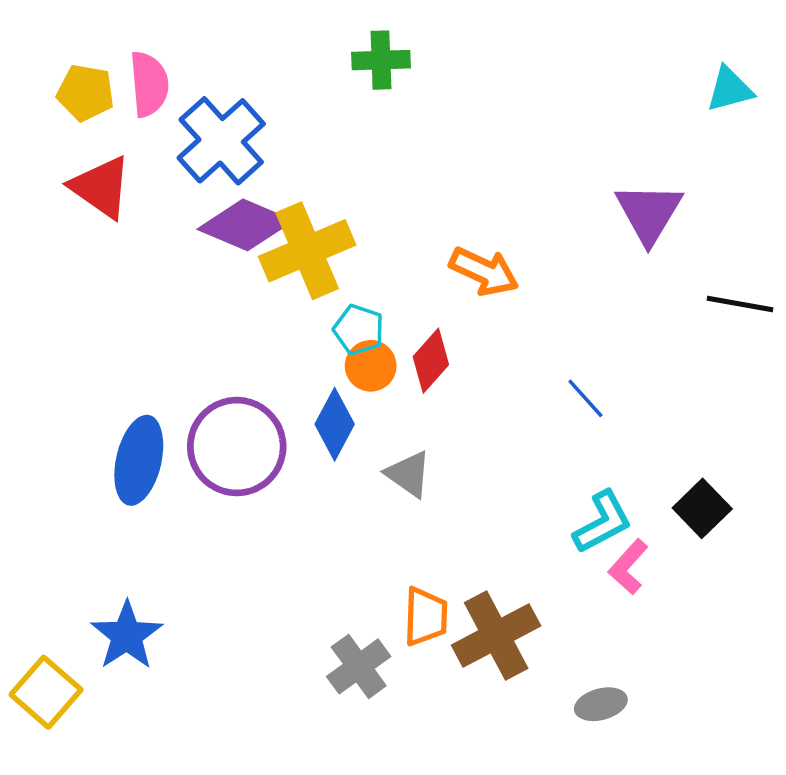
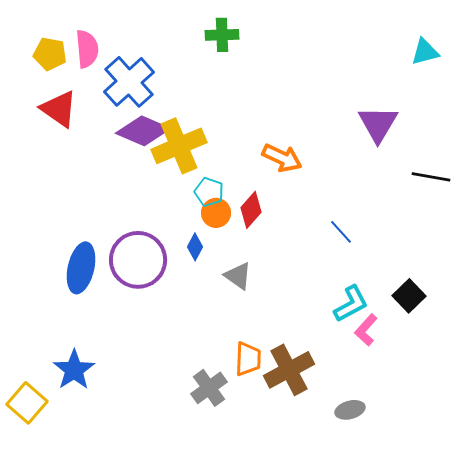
blue diamond: (335, 424) -> (195, 247), size x0.7

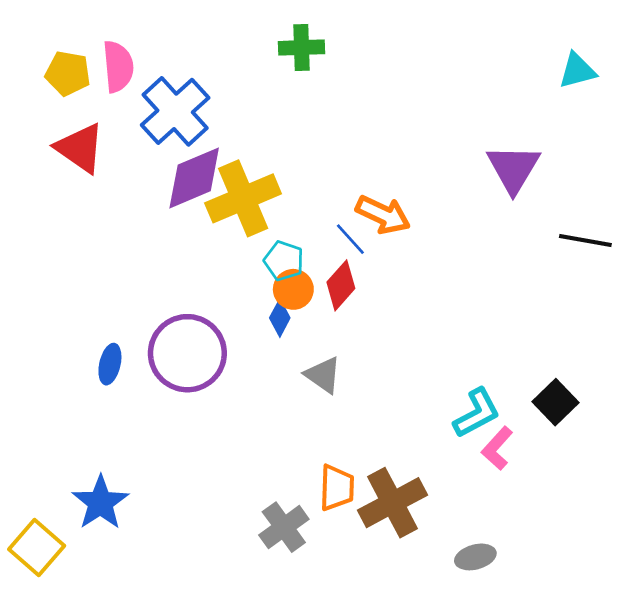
purple diamond: (143, 131) -> (194, 178), turned -46
blue line: (341, 232) -> (350, 239), moved
blue diamond: (195, 247) -> (280, 318), moved
blue ellipse: (81, 268) -> (110, 364), size x0.6

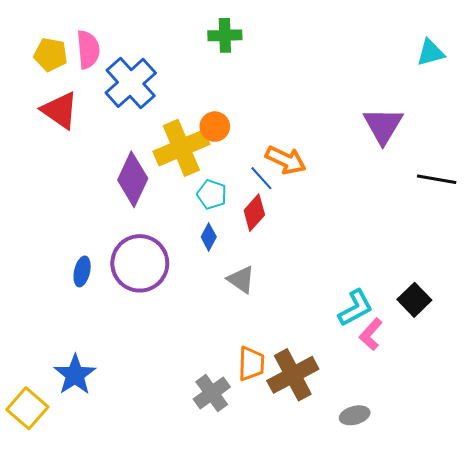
purple diamond: (194, 178) -> (133, 179), moved, turned -42
orange circle: (293, 289) -> (215, 127), moved

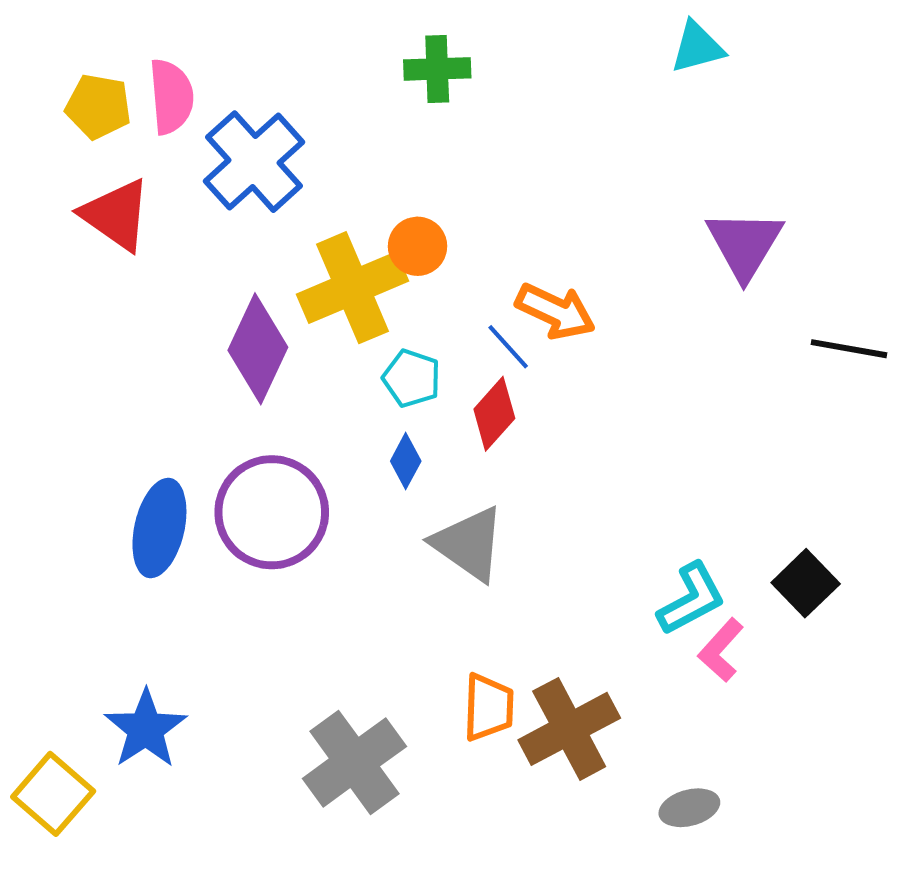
cyan triangle: (431, 53) -> (697, 47), moved
blue ellipse: (82, 271) -> (159, 528), size x1.6
gray triangle: (241, 280) -> (469, 544), size x1.4
gray cross: (212, 393) -> (354, 762), moved, size x1.4

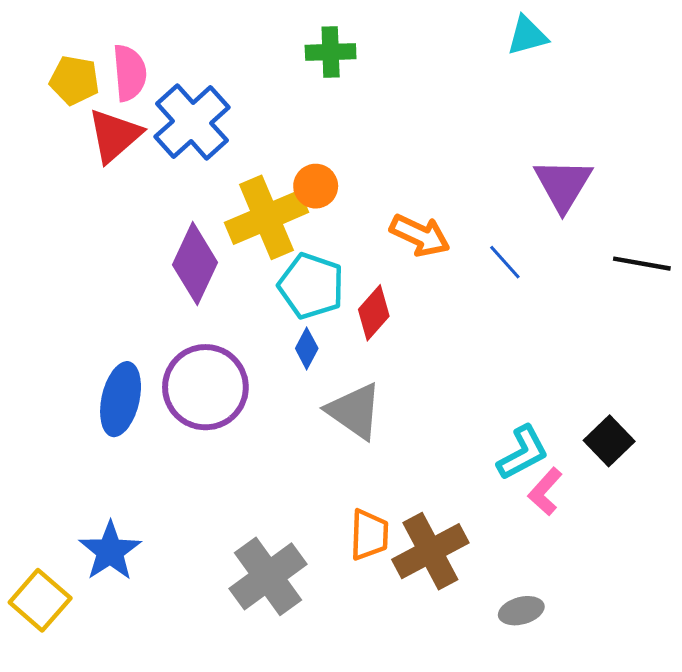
red triangle: (116, 215) -> (115, 135), moved, turned 44
blue line: (508, 347) -> (505, 262), moved
cyan pentagon: (412, 378) -> (311, 286), size x1.5

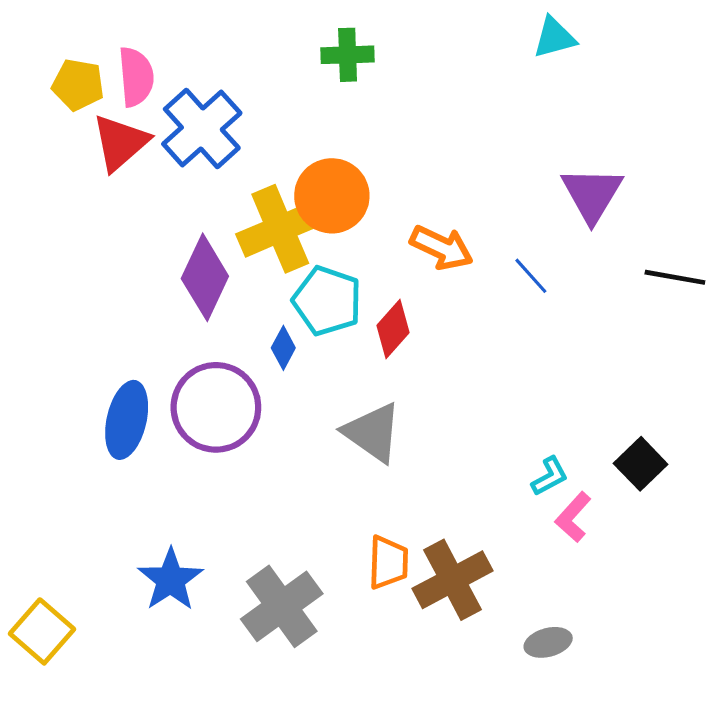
orange circle: (316, 186) -> (332, 196), size x1.6
blue diamond: (307, 348) -> (283, 348), moved
cyan L-shape: (523, 453) -> (550, 476), size x0.7
blue star: (110, 551) -> (170, 580), moved

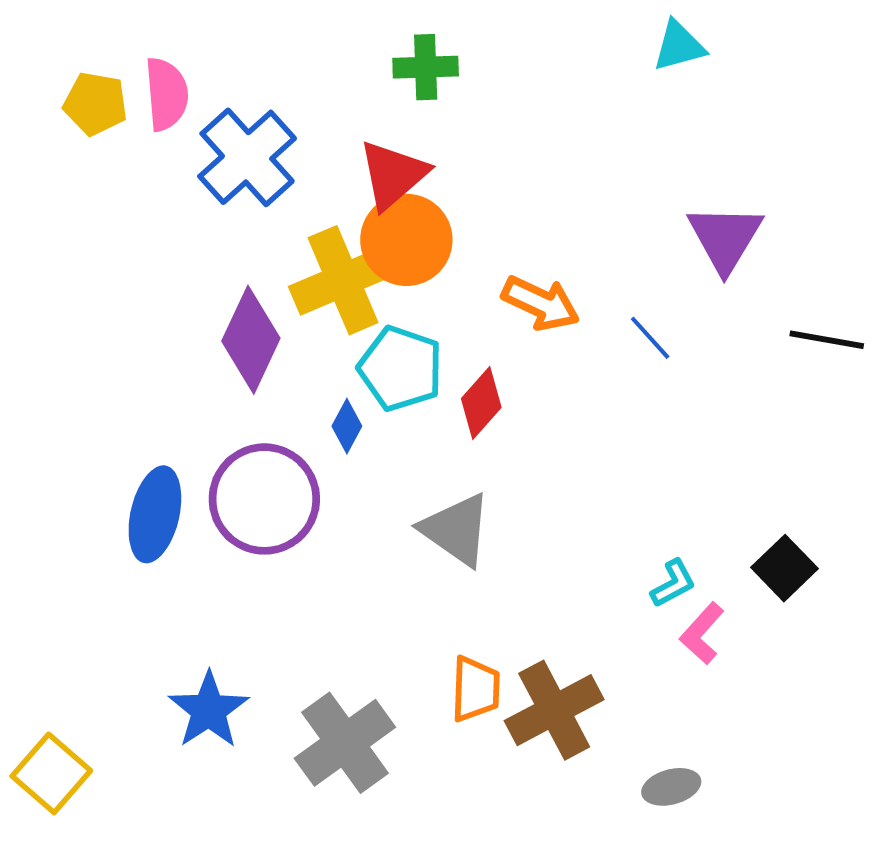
red triangle: (120, 143) -> (393, 175), moved

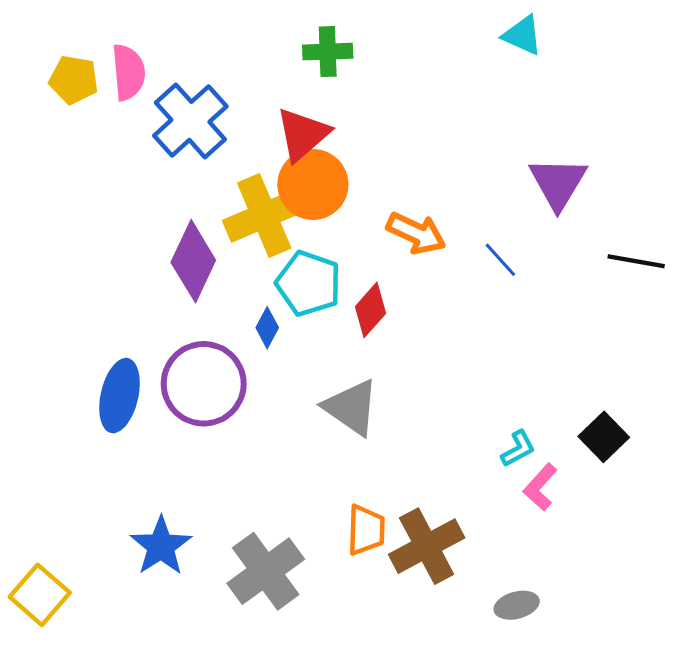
cyan triangle: (679, 46) -> (523, 35), turned 39

